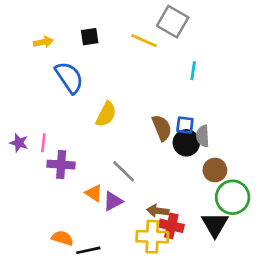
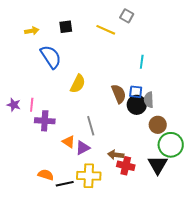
gray square: (173, 22) -> (127, 16), size x0.6
cyan line: (193, 71) -> (142, 62), moved
gray line: (124, 171) -> (91, 126), turned 30
yellow cross: (152, 237) -> (89, 176), moved

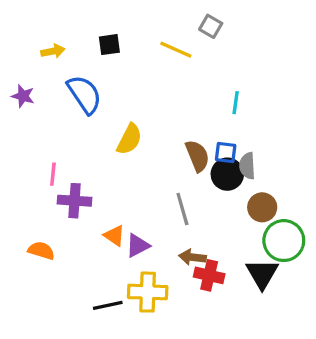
purple star: (14, 105) -> (23, 96), moved
gray line: (91, 126) -> (182, 209), moved
orange semicircle: (46, 175) -> (41, 251), moved

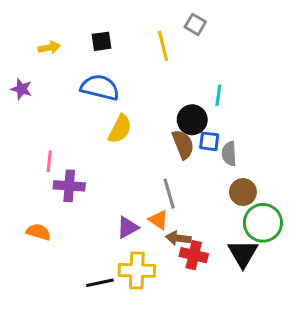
yellow line: (176, 50) -> (163, 46), turned 52
blue semicircle: (84, 94) -> (100, 87), moved, turned -42
black circle: (227, 174) -> (192, 120), moved
orange triangle: (114, 236) -> (158, 220), moved

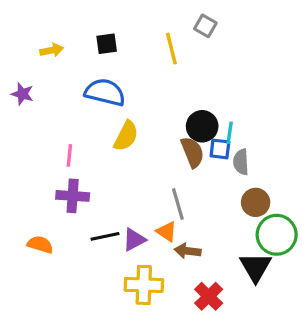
cyan line: (218, 95) -> (230, 133), moved
pink line: (49, 161) -> (69, 155), moved
red cross: (194, 255) -> (209, 296), moved, turned 32
black line: (100, 283) -> (105, 236), moved

